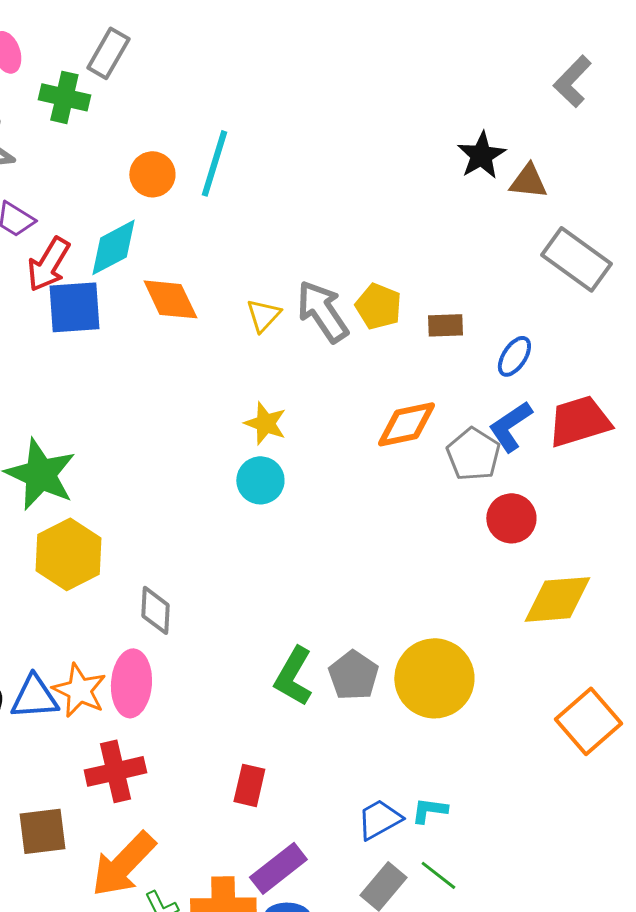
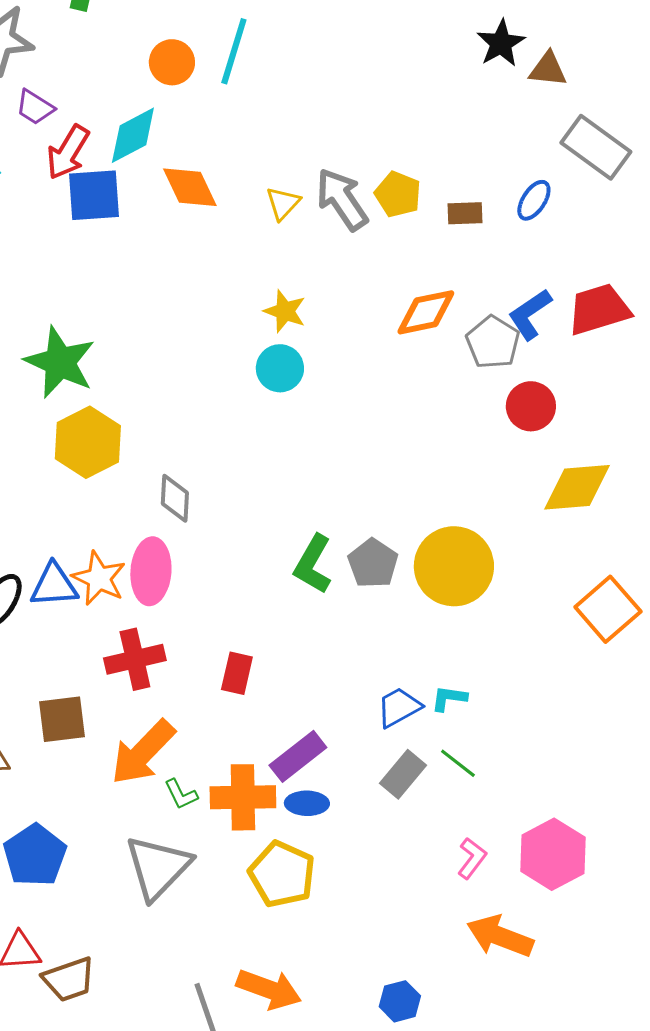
blue ellipse: (514, 356) -> (534, 200), moved
red rectangle: (249, 785) -> (237, 673), moved

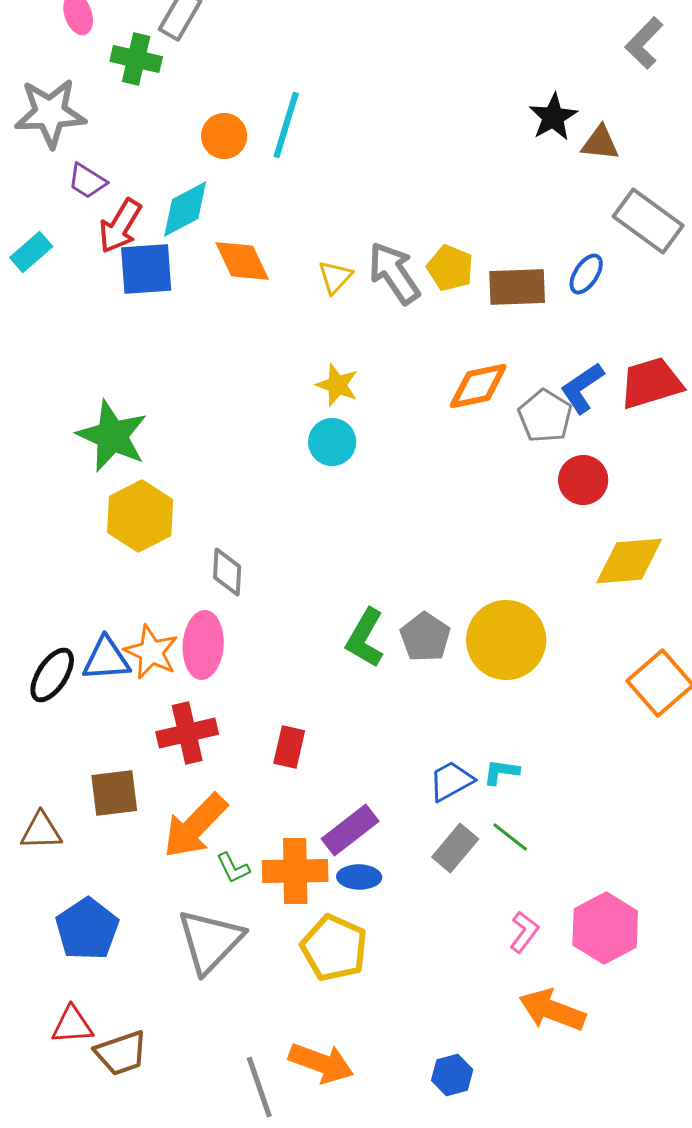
brown rectangle: (465, 213) -> (517, 287), size x1.6

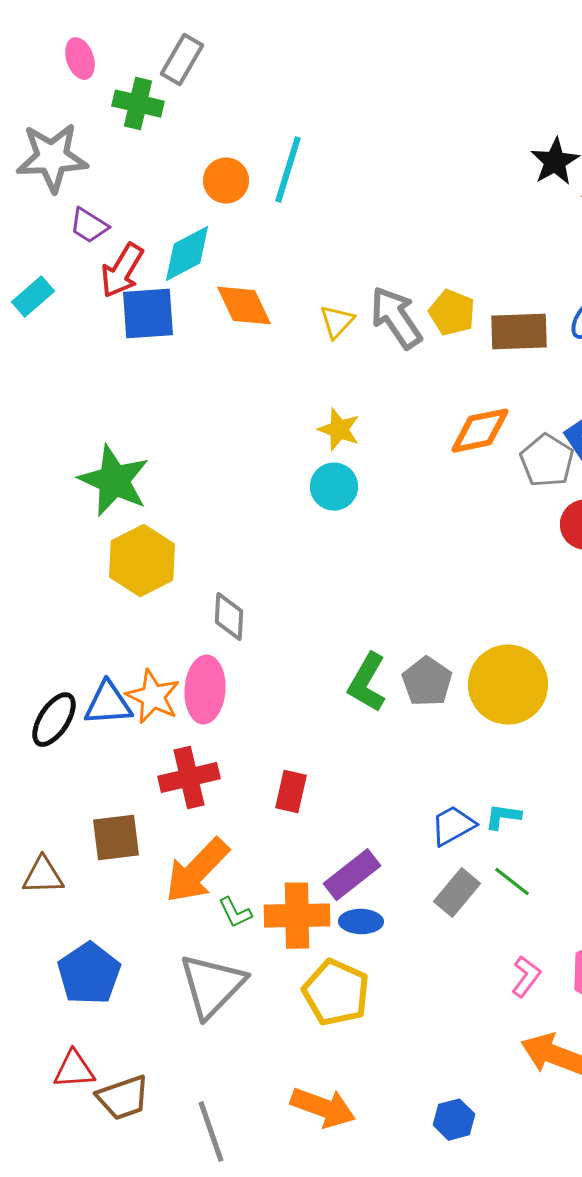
gray line: (259, 1087) -> (211, 1132), moved

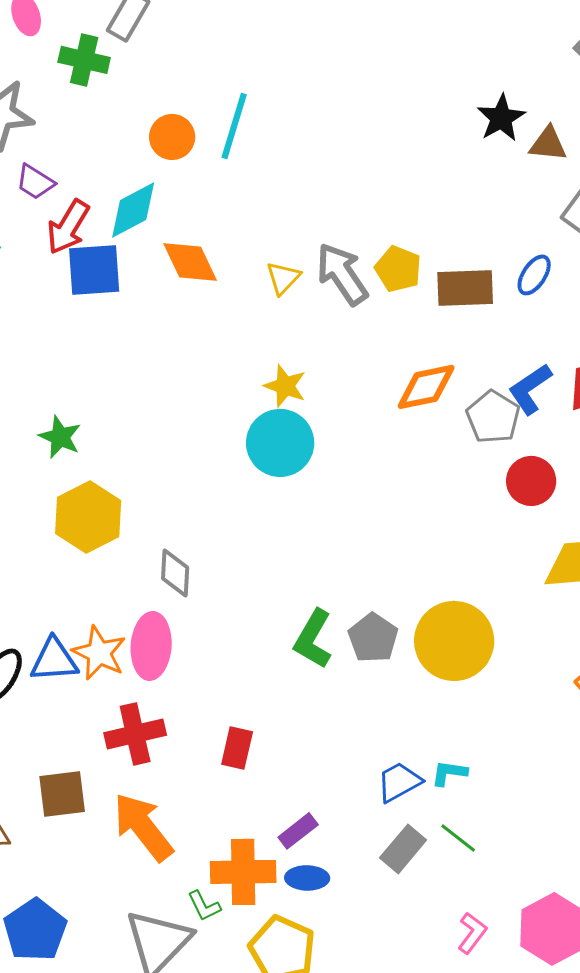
green star: (114, 481) -> (60, 437), size x0.6
cyan circle: (334, 487) -> (280, 443), size x1.4
orange arrow: (197, 871) -> (143, 827), turned 98
purple rectangle: (352, 875) -> (298, 831), size x0.7
green L-shape: (235, 913) -> (204, 906), moved

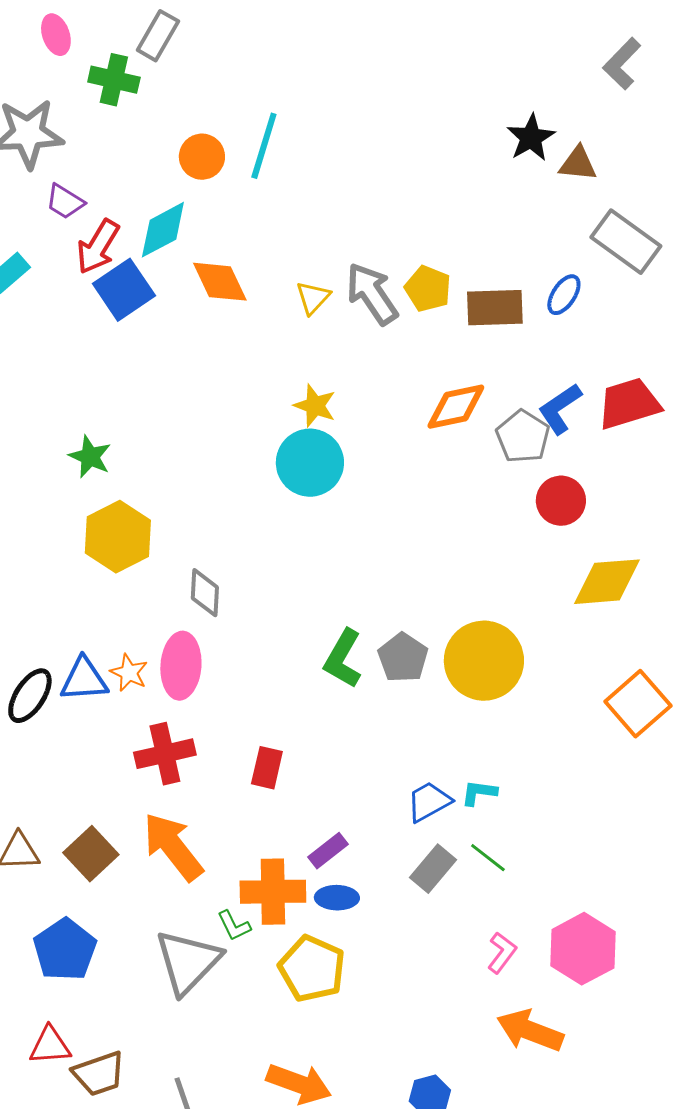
blue square: (94, 270) -> (124, 290), turned -30
orange star: (99, 653) -> (129, 673), size x0.7
brown square: (62, 794) -> (91, 854), moved, turned -36

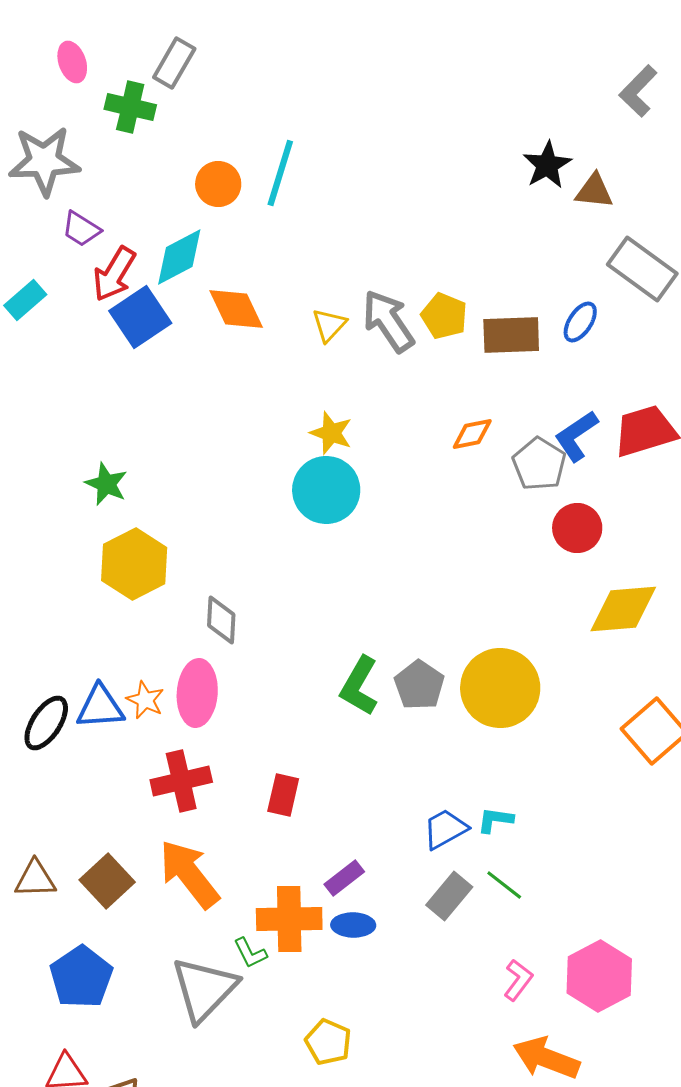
orange diamond: (456, 407) -> (472, 434), size x0.7
yellow pentagon: (312, 969) -> (328, 1042), moved, size x0.7

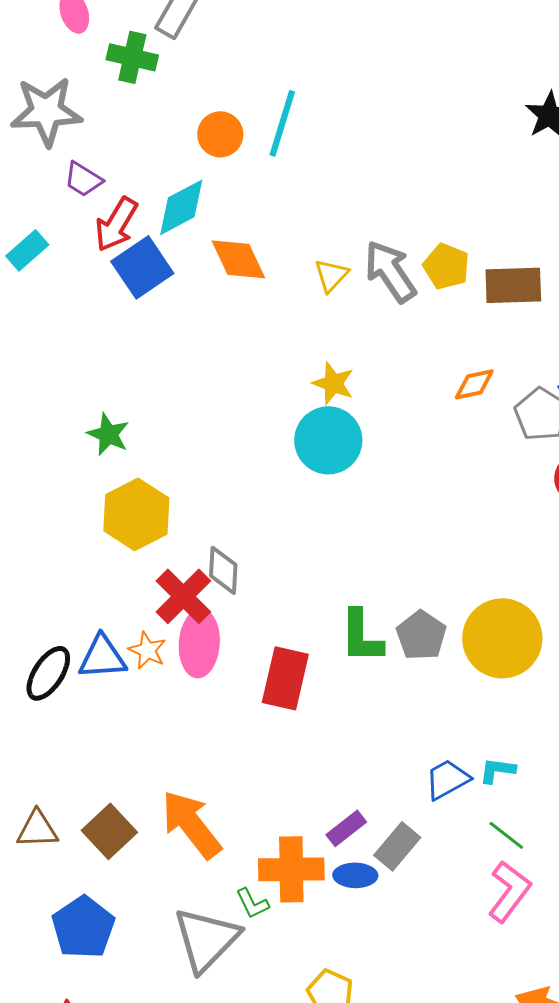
green L-shape: (359, 686) -> (361, 636), turned -30
red cross: (181, 781) -> (183, 596), moved, turned -32
red rectangle: (283, 795) -> (285, 678), moved, size x1.5
gray rectangle: (449, 896) -> (397, 846), moved
pink L-shape: (518, 980) -> (509, 891), moved, size x1.5

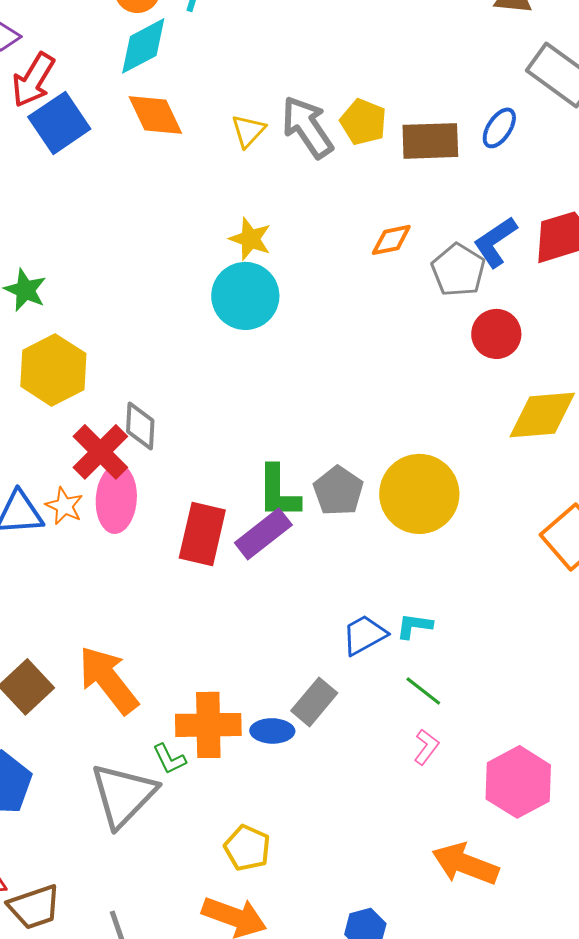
cyan diamond: (181, 207) -> (143, 46), moved
purple rectangle: (346, 828) -> (263, 534), moved, size x1.4
pink L-shape: (509, 891) -> (426, 747), size x0.6

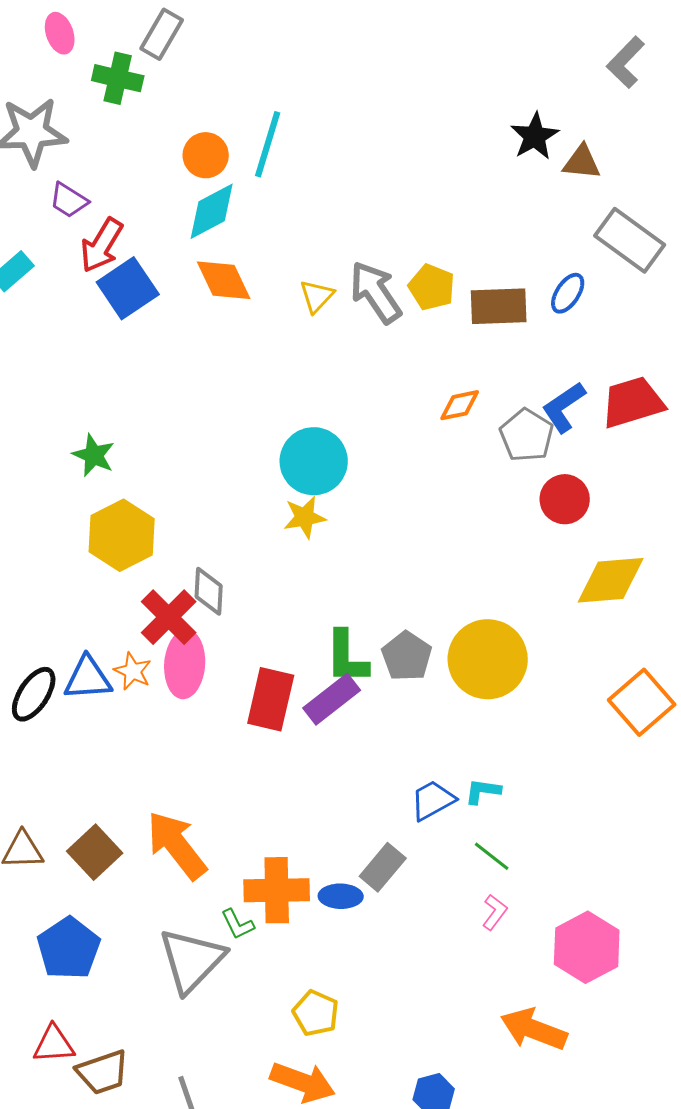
yellow star: (250, 239) -> (305, 517), moved, turned -30

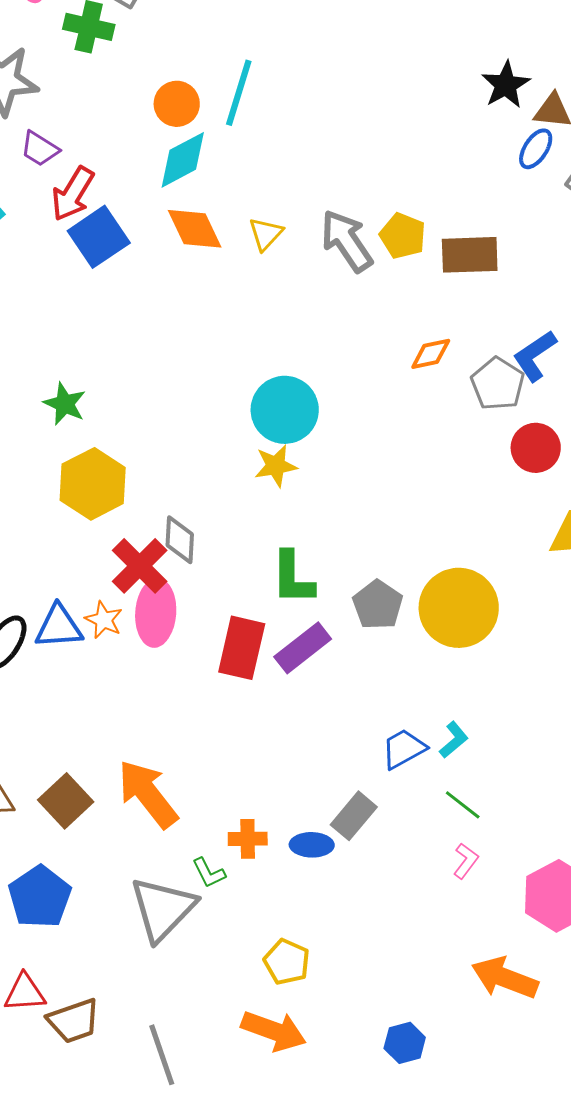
blue ellipse: (568, 293) -> (536, 149), moved
yellow triangle: (317, 296) -> (266, 234), moved
green L-shape: (347, 657) -> (293, 578), moved
cyan L-shape: (483, 791) -> (454, 740), turned 132
orange cross: (277, 890) -> (248, 839), size x0.6

